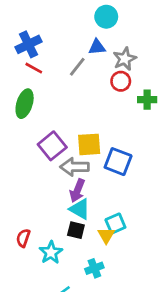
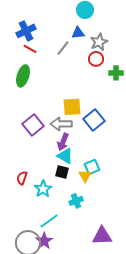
purple square: (52, 146) -> (33, 125), moved
blue square: (118, 162) -> (94, 120), turned 30

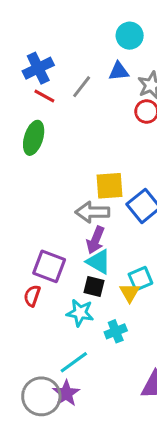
gray line: (63, 48) -> (82, 87), moved
purple square: (33, 125) -> (49, 266), moved, turned -30
cyan star: (43, 189) -> (80, 313), moved, turned -30

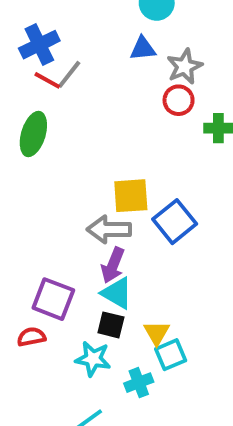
gray line: (82, 87) -> (69, 74), moved
cyan square: (140, 279) -> (171, 355), moved
red semicircle: (32, 296) -> (31, 337), turned 60

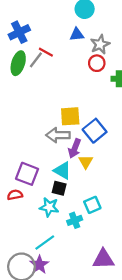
gray line: (69, 74) -> (36, 60), moved
red line: (47, 80) -> (46, 52), moved
green ellipse: (33, 134) -> (18, 63), moved
purple arrow: (113, 265) -> (75, 148), moved
yellow triangle: (157, 333) -> (86, 162), moved

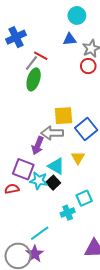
green ellipse: (18, 63) -> (34, 79), moved
purple arrow: (75, 148) -> (38, 145), moved
black square: (59, 188) -> (53, 183), turned 32
cyan star: (49, 207) -> (39, 181), moved

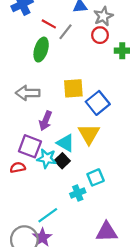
gray line: (31, 63) -> (66, 32), moved
gray arrow: (52, 133) -> (28, 93), moved
yellow triangle: (78, 158) -> (89, 134), size x1.5

